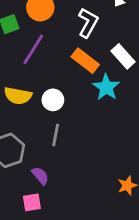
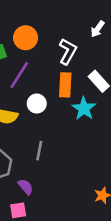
orange rectangle: (85, 61) -> (65, 85), turned 55
white circle: (53, 100) -> (37, 104), moved

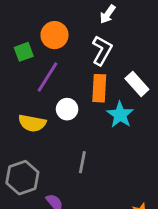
white arrow: (98, 29) -> (108, 14), moved
gray line: (39, 151) -> (82, 162), moved

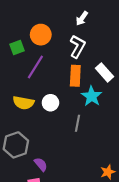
white circle: (67, 109) -> (50, 103), moved
gray line: (82, 162) -> (78, 123), moved

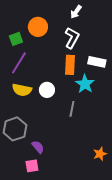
purple line: (35, 67) -> (19, 63), moved
white rectangle: (105, 72) -> (97, 62), turned -36

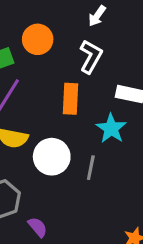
orange rectangle: (70, 65) -> (70, 99), moved
white circle: (47, 90) -> (52, 157), moved, size x1.5

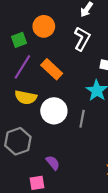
orange rectangle: (70, 99) -> (52, 69), moved, turned -50
purple semicircle: (38, 227) -> (53, 163), moved

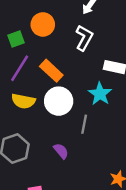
white circle: (54, 111) -> (59, 101), moved
purple semicircle: (53, 163) -> (61, 151), moved

